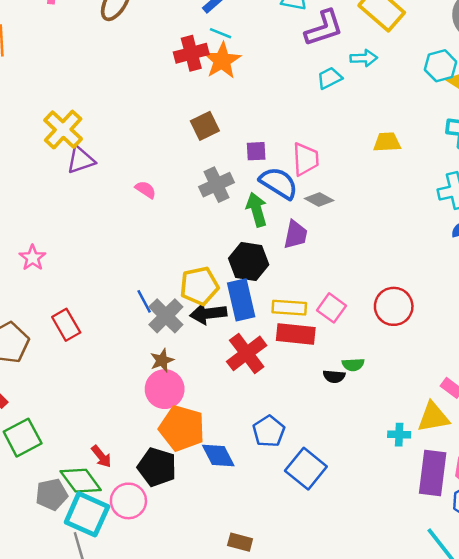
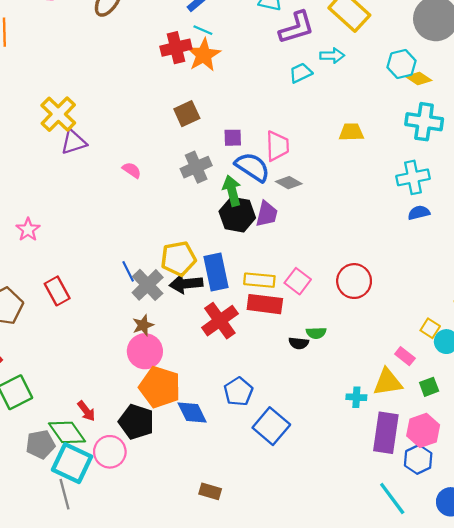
black hexagon: (249, 262) -> (237, 215), moved

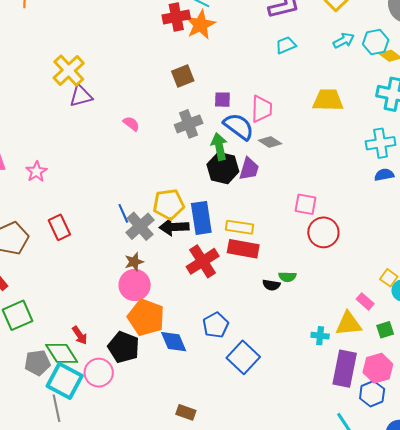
cyan arrow: (332, 56) -> (344, 40), moved, turned -30
yellow trapezoid: (351, 132) -> (328, 100), size x1.4
pink square: (298, 281) -> (305, 204), moved, turned -30

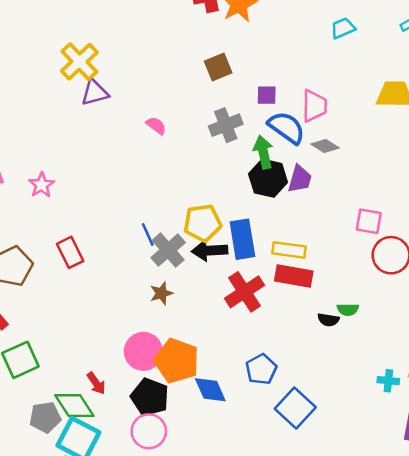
pink circle: (135, 285) -> (143, 351), moved
pink circle: (99, 373) -> (149, 431), moved

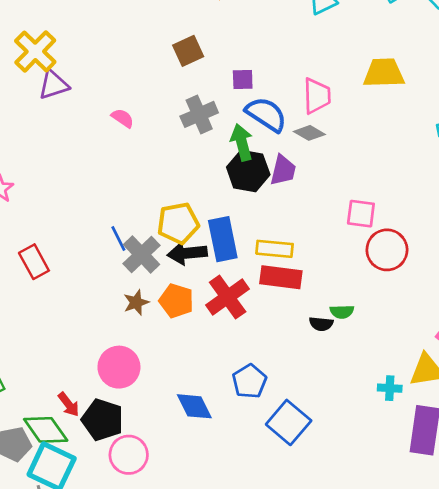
pink trapezoid: (314, 106) -> (317, 96), moved
orange pentagon: (177, 361) -> (176, 301), moved, size x0.7
black pentagon: (150, 397) -> (103, 420), moved

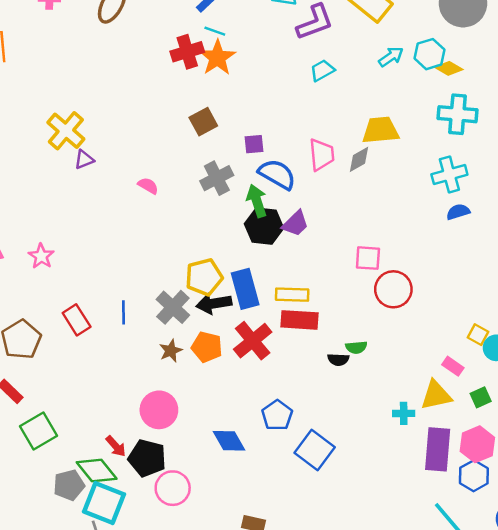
purple triangle: (54, 85) -> (84, 160), size x0.7
gray diamond: (309, 133) -> (359, 159), moved, turned -56
purple trapezoid: (283, 170) -> (295, 224), turned 36
blue line: (118, 238) -> (123, 312), moved, turned 30

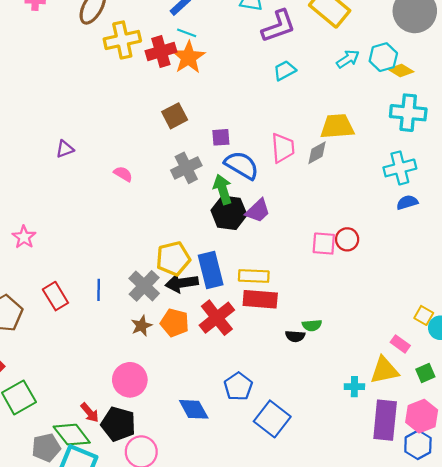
yellow cross: (66, 131) -> (122, 40), moved, turned 36
red circle: (393, 289) -> (347, 239), moved, size x0.7

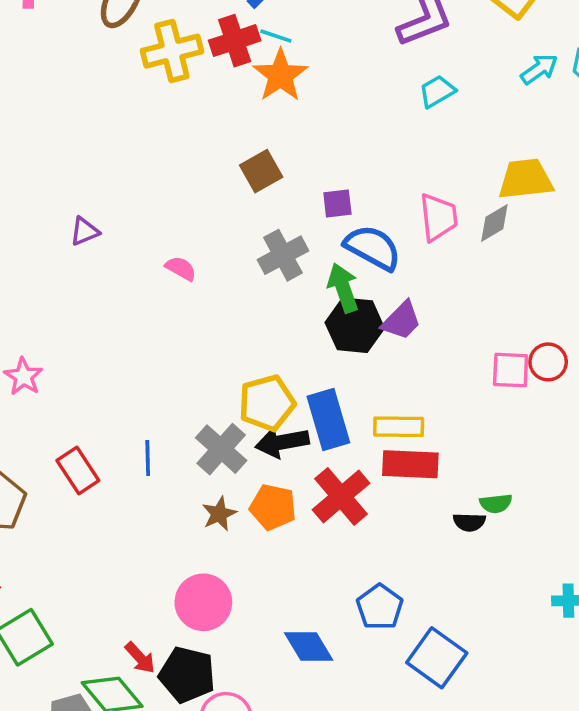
red cross: (161, 51) -> (235, 41), moved

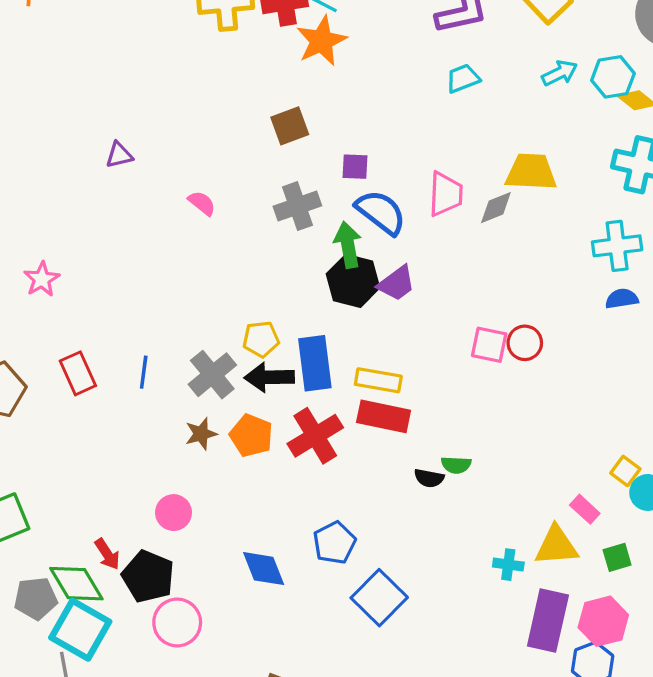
yellow pentagon: (267, 403) -> (261, 339), size x0.7
pink circle: (203, 602) -> (174, 513), size x0.7

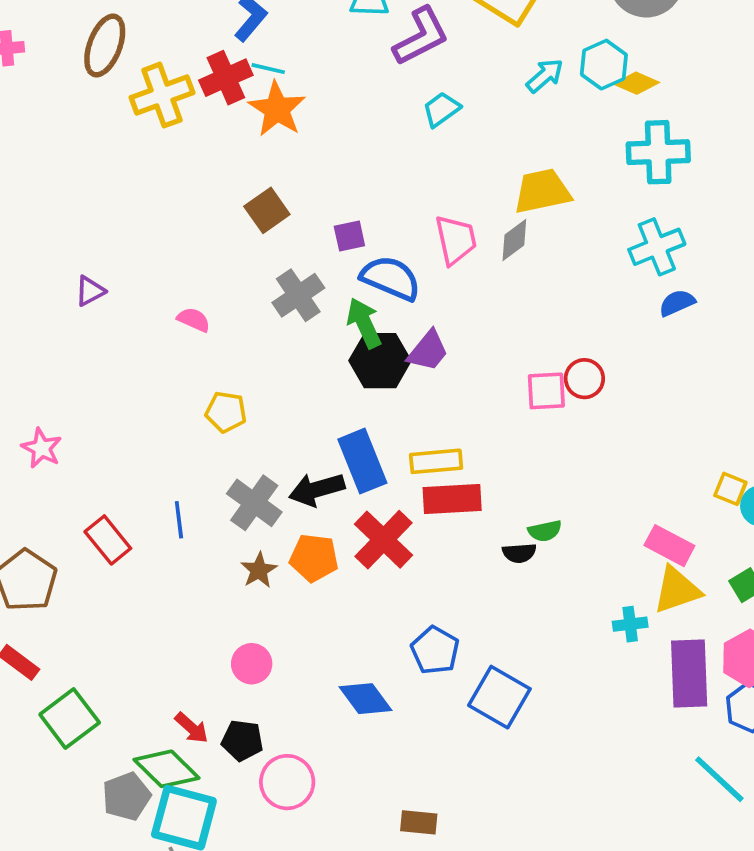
yellow pentagon: (261, 339) -> (226, 412), moved, turned 30
pink rectangle: (585, 509) -> (669, 546), moved, size x1.4
black pentagon: (148, 576) -> (242, 740), size x0.7

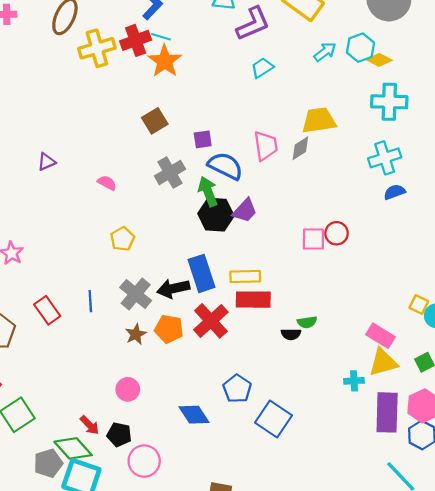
yellow pentagon: (226, 412) -> (122, 239), turned 30

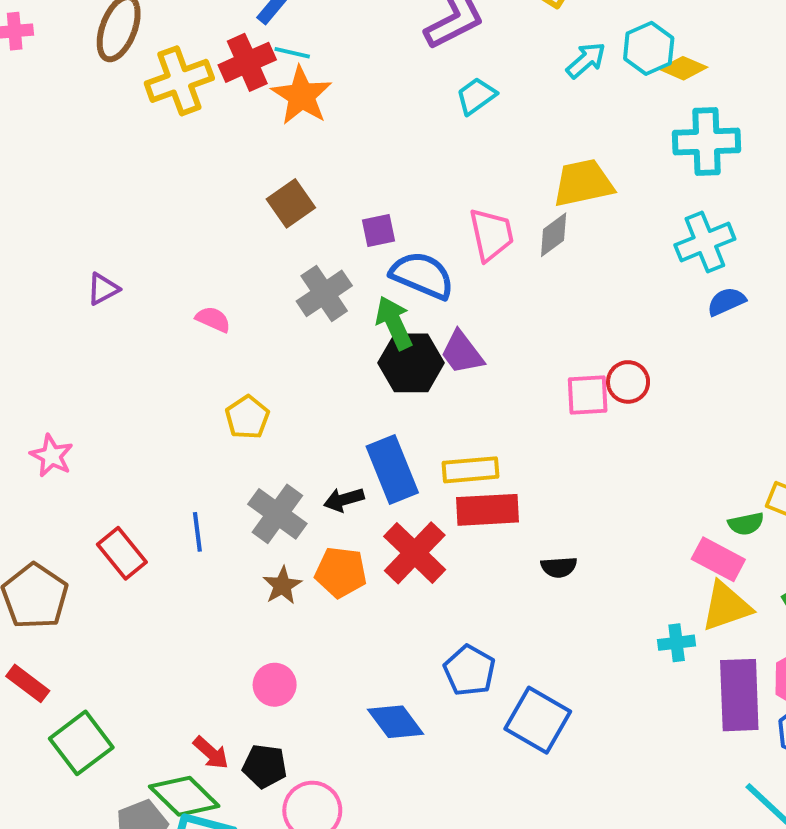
purple trapezoid: (245, 211) -> (462, 353), turned 104
black arrow: (173, 288) -> (344, 500), size x0.7
green semicircle: (307, 322) -> (746, 524), moved

